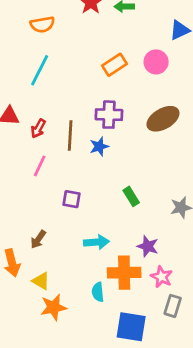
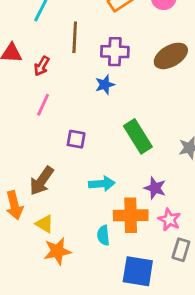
brown line: (70, 135) -> (75, 37), moved
green rectangle: (131, 196) -> (138, 136), size x1.6
brown arrow: (38, 239) -> (42, 181), size x1.5

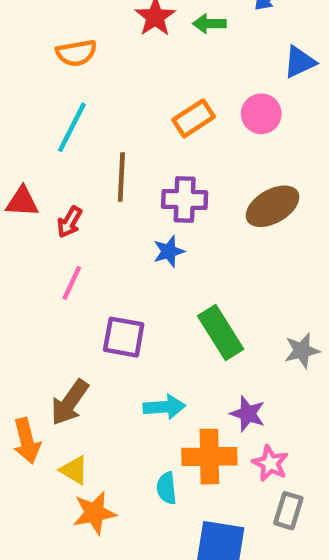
purple square: (76, 139) -> (124, 337), size x1.4

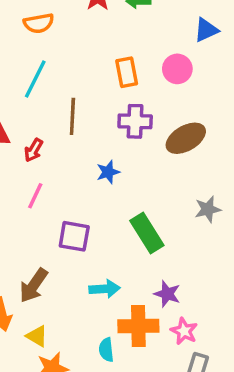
orange rectangle: (194, 118) -> (127, 72), turned -68
purple cross: (185, 200) -> (135, 121), moved
gray star: (302, 351) -> (208, 209), moved

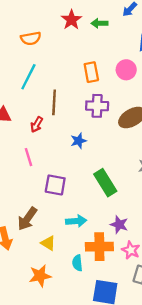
red arrow: (34, 150) -> (37, 124), moved
pink line: (35, 196) -> (28, 157), turned -42
yellow triangle: (37, 336) -> (48, 243), moved

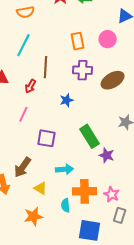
pink line: (28, 157) -> (23, 114), turned 42
purple star: (119, 225) -> (107, 155), moved

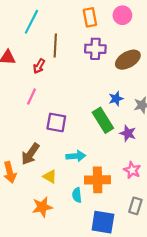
blue star: (66, 100) -> (116, 99), moved
purple star: (107, 155) -> (128, 133), moved
pink star: (112, 194) -> (132, 170), moved

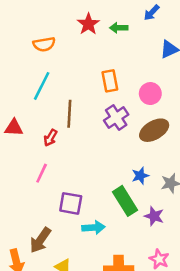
pink circle: (122, 15) -> (150, 94), moved
purple cross: (95, 49) -> (116, 118), turned -36
cyan arrow: (76, 156) -> (93, 228), moved

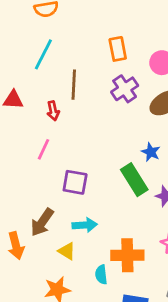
red arrow: (50, 138) -> (53, 111), turned -42
blue star: (140, 176) -> (151, 152), turned -30
cyan arrow: (93, 228) -> (85, 225), moved

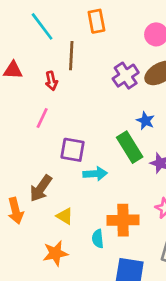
orange rectangle: (118, 49) -> (96, 21), moved
cyan line: (43, 54) -> (42, 26), turned -64
purple cross: (125, 89) -> (126, 76), moved
cyan arrow: (85, 225) -> (95, 174), moved

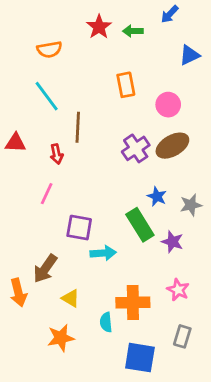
orange rectangle: (96, 21) -> (126, 85), moved

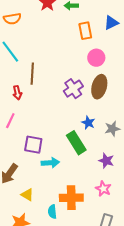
orange rectangle: (126, 85) -> (85, 31), moved
brown ellipse: (172, 146) -> (99, 87), turned -45
purple star: (172, 242) -> (106, 161), moved

